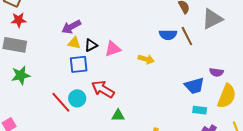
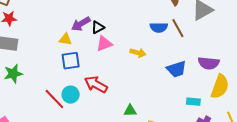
purple arrow: (71, 27) -> (81, 24), moved
black triangle: (91, 45) -> (98, 27), moved
purple semicircle: (216, 72) -> (209, 63), size x1.5
blue trapezoid: (194, 86) -> (176, 69), moved
green triangle: (118, 115) -> (130, 111), moved

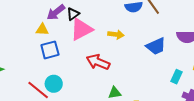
pink triangle: (104, 44) -> (81, 29), size x1.4
red arrow: (96, 84) -> (98, 62), moved
cyan rectangle: (193, 102) -> (177, 77), turned -64

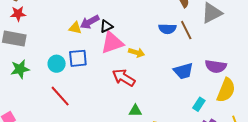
yellow triangle: (42, 30) -> (75, 28), moved
yellow arrow: (116, 34) -> (137, 53), moved
cyan circle: (54, 84) -> (57, 64), moved

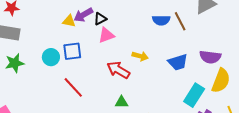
pink triangle: (112, 43) -> (106, 35), size x0.7
yellow arrow: (137, 53) -> (140, 56), moved
red line: (60, 96) -> (73, 87), moved
cyan rectangle: (199, 104) -> (194, 95), size x1.6
green triangle: (135, 111) -> (122, 102), moved

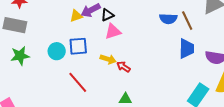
yellow triangle: (69, 21) -> (76, 16), turned -32
yellow arrow: (140, 56) -> (108, 59), moved
blue trapezoid: (178, 62) -> (186, 49), moved, turned -75
red arrow: (118, 70) -> (123, 67), size x0.6

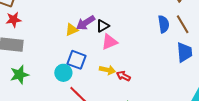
blue semicircle: (168, 19) -> (164, 24), turned -96
blue square: (78, 46) -> (76, 60), turned 30
cyan circle: (57, 51) -> (63, 73), moved

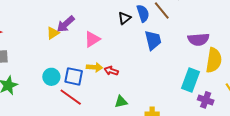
black triangle: (103, 26) -> (124, 18), moved
blue trapezoid: (184, 52) -> (153, 40), moved
blue square: (76, 60) -> (74, 76), moved

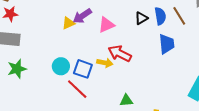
pink triangle: (92, 39) -> (106, 25), moved
red arrow: (111, 71) -> (120, 54), moved, size x1.6

